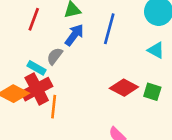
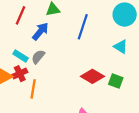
blue arrow: (74, 35) -> (40, 31), moved
gray semicircle: (55, 56) -> (38, 57), moved
red cross: (37, 89) -> (20, 74), size x0.6

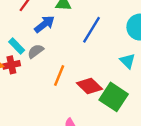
green square: (116, 81) -> (114, 97), size x1.6
orange line: (33, 89) -> (59, 75), moved

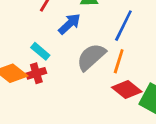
gray semicircle: (36, 51) -> (91, 57), moved, size x1.6
orange line: (59, 75) -> (119, 61), moved

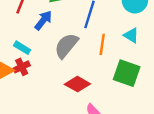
orange line: (119, 61) -> (102, 44), moved
red diamond: (127, 89) -> (77, 84), moved

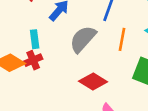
cyan rectangle: (22, 48) -> (35, 39), turned 49

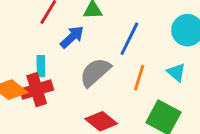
red cross: (33, 60) -> (37, 90), size x1.5

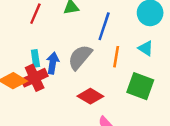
blue arrow: (72, 37) -> (53, 63), moved, turned -30

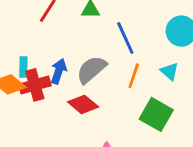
blue line: (104, 26) -> (125, 38), turned -52
cyan rectangle: (35, 58) -> (23, 67), moved
red diamond: (90, 96) -> (83, 104), moved

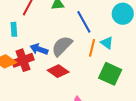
cyan rectangle: (23, 67) -> (14, 29), moved
blue arrow: (59, 71) -> (39, 49), turned -84
cyan triangle: (170, 71) -> (107, 43), moved

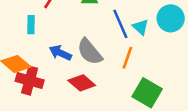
cyan triangle: (107, 43) -> (140, 27), moved
gray semicircle: (62, 46) -> (90, 52), turned -90
red cross: (23, 60) -> (30, 81), moved, turned 30

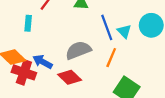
gray semicircle: (90, 52) -> (78, 50), turned 105
blue arrow: (60, 53) -> (43, 62), moved

